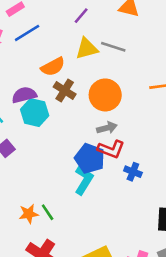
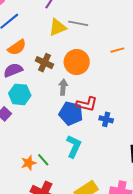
orange semicircle: (53, 67) -> (17, 47), moved
cyan hexagon: (35, 113) -> (20, 94), moved
gray arrow: (107, 128) -> (63, 87), moved, turned -63
cyan L-shape: (84, 180) -> (74, 146), moved

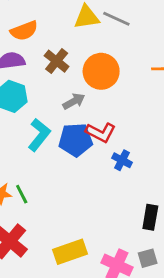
gray arrow: (63, 87) -> (74, 101), turned 42
blue pentagon: (71, 113) -> (76, 140), turned -30
cyan L-shape: (74, 146) -> (39, 135), moved

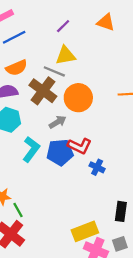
gray line: (116, 19) -> (54, 71), moved
brown cross: (57, 61) -> (43, 91), size x1.4
green line: (22, 194) -> (18, 210), moved
yellow rectangle: (70, 252) -> (85, 231), moved

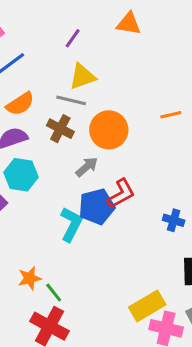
brown cross: (43, 91) -> (60, 129), size x0.7
red L-shape: (79, 146) -> (121, 194), turned -45
cyan L-shape: (31, 149) -> (71, 224), moved
blue cross: (97, 167) -> (174, 220), moved

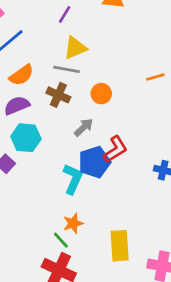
orange circle: (109, 130) -> (101, 94), size x0.6
orange star: (30, 278) -> (73, 223), moved
yellow rectangle: (147, 306) -> (120, 246), moved, turned -60

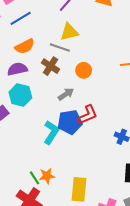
orange star: (73, 223) -> (47, 176), moved

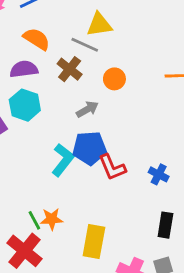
orange semicircle: (25, 46) -> (37, 39), turned -126
red L-shape: (88, 115) -> (112, 167), moved, turned 85

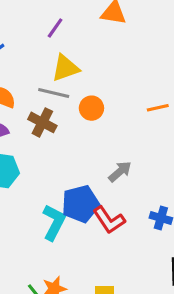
orange circle: (114, 79) -> (91, 108), moved
gray arrow: (87, 109) -> (120, 172), moved

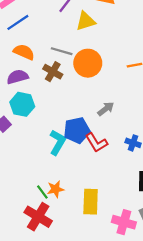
yellow triangle: (65, 68) -> (86, 21), moved
orange circle: (91, 108) -> (88, 63), size x1.6

